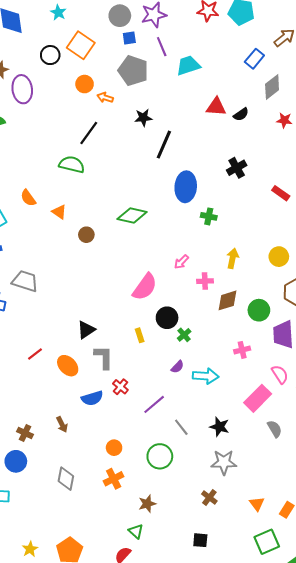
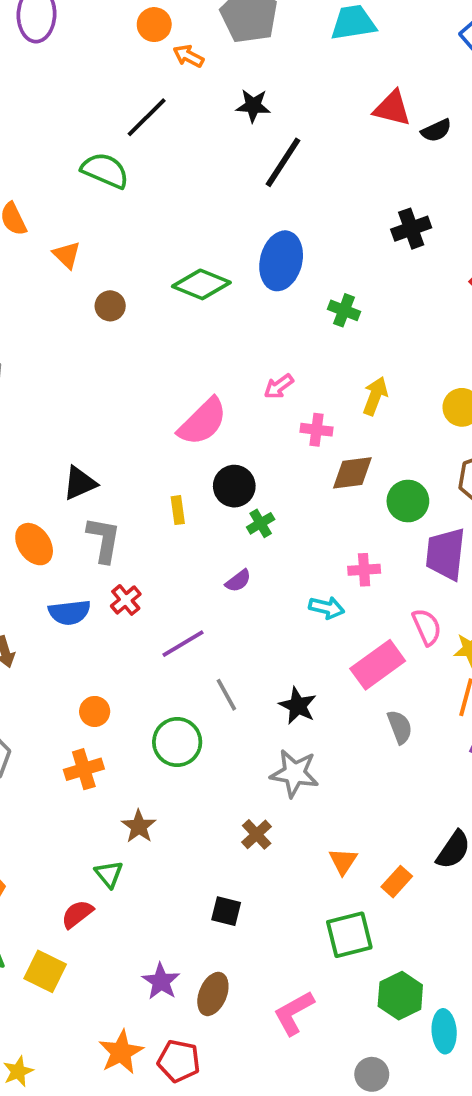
blue ellipse: (186, 187) -> (281, 261), moved
cyan arrow: (206, 376) -> (327, 608), moved, size x0.7
brown star: (147, 504) -> (139, 826), turned -30

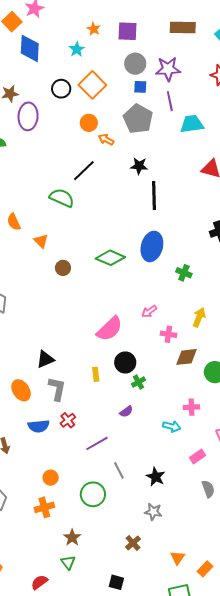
black line: (283, 162) -> (154, 196), turned -36
pink rectangle: (378, 665) -> (198, 456), size x0.6
gray star: (294, 773) -> (153, 512), size x0.7
green triangle: (109, 874) -> (68, 562), moved

